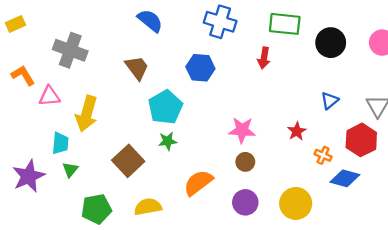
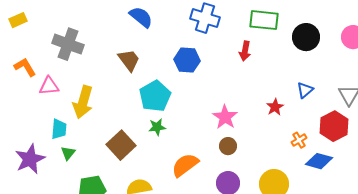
pink star: (242, 130) -> (225, 117), turned 30
red star: (297, 131) -> (275, 107), moved
orange cross: (323, 155) -> (299, 140), turned 35

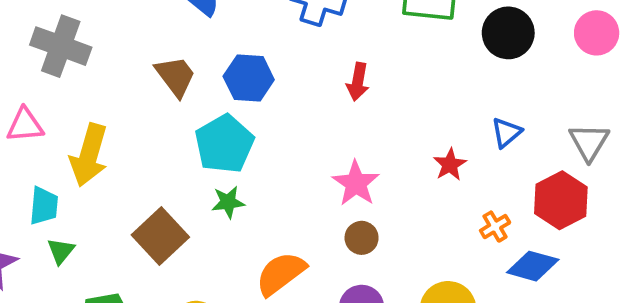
red arrow: (245, 51) -> (358, 82), moved
blue hexagon: (187, 60) -> (249, 78), moved

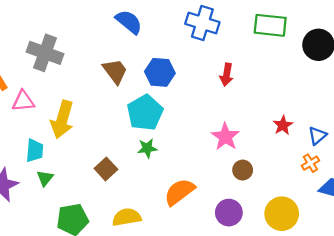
blue triangle: (506, 133) -> (317, 136), moved
brown square: (160, 236) -> (106, 169), size x0.7
brown circle: (362, 238) -> (243, 170), moved

